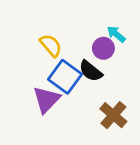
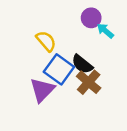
purple circle: (103, 48) -> (91, 18), moved
brown cross: (113, 115) -> (89, 82), moved

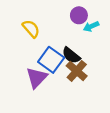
cyan arrow: (105, 31) -> (91, 26), turned -64
yellow semicircle: (46, 41) -> (31, 29), moved

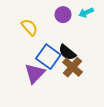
purple circle: (79, 15) -> (63, 15), moved
cyan arrow: (91, 26) -> (86, 13), moved

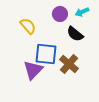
black semicircle: (67, 52) -> (75, 34), moved
blue square: (48, 57) -> (46, 54), turned -30

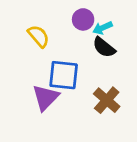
cyan arrow: (82, 12) -> (103, 28), moved
brown cross: (69, 64) -> (107, 100), moved

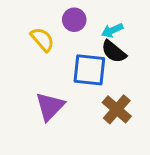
purple circle: (83, 19) -> (74, 20), moved
blue square: (64, 75) -> (89, 70), moved

